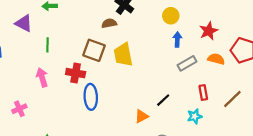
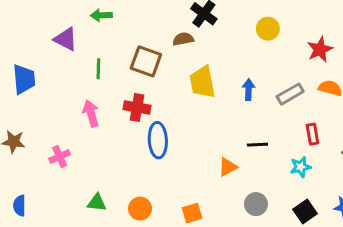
blue arrow: (177, 40) -> (249, 90), moved
brown square: (94, 50) -> (146, 61), moved
black line: (163, 100) -> (257, 145), turned 40

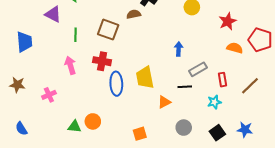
yellow trapezoid: (202, 82) -> (145, 78), moved
gray rectangle: (290, 94) -> (198, 69), moved
blue semicircle: (20, 206) -> (21, 129), turned -32
orange circle: (140, 209) -> (93, 121), moved

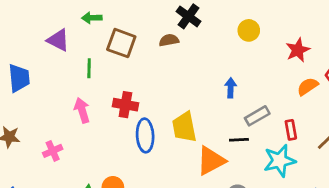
brown square: (108, 30) -> (121, 43), moved
orange semicircle: (235, 48) -> (308, 86), turned -49
orange triangle: (164, 102) -> (211, 161), size x1.6
cyan star: (214, 102) -> (280, 161), size x1.6

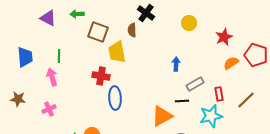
purple triangle: (58, 40) -> (48, 18), moved
brown semicircle: (169, 40) -> (132, 30), turned -80
green line: (89, 68) -> (59, 56), moved
pink arrow: (82, 110) -> (52, 77), moved
yellow trapezoid: (184, 127) -> (117, 52), moved

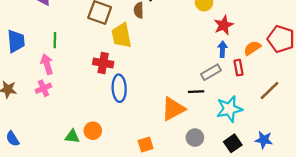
red star: (224, 37) -> (224, 25), moved
blue arrow: (176, 64) -> (222, 49), moved
red rectangle: (219, 94) -> (238, 68), moved
pink cross: (49, 109) -> (43, 88), moved

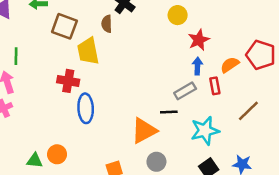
gray circle: (195, 138) -> (156, 162), moved

